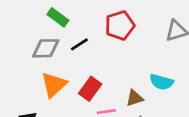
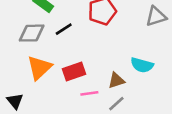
red rectangle: (90, 89) -> (74, 72), turned 35

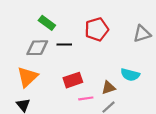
black line: (64, 29) -> (64, 44), turned 32
orange triangle: (39, 68) -> (28, 77), moved

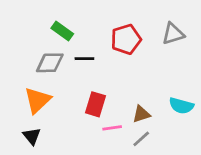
gray triangle: (142, 34) -> (173, 34), moved
cyan semicircle: (130, 75) -> (181, 106), moved
red rectangle: (73, 80) -> (96, 104), turned -54

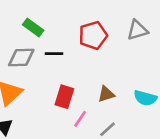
brown triangle: (141, 114) -> (106, 94), moved
pink line: (112, 128) -> (80, 119), turned -48

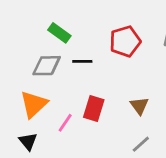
brown triangle: (106, 94) -> (139, 106), turned -48
pink line: (80, 119) -> (65, 123), moved

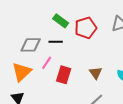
green rectangle: (59, 33) -> (61, 21), moved
pink line: (65, 123) -> (47, 63), moved

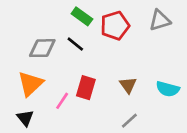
black line: (56, 42) -> (75, 44), turned 40
pink line: (47, 63) -> (62, 101), moved

